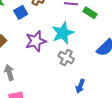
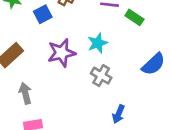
cyan star: (63, 33) -> (98, 43), size x0.7

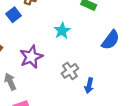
purple star: (62, 53) -> (31, 57), moved
gray cross: (101, 76) -> (70, 71), moved, turned 35

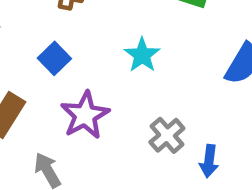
blue square: (13, 15) -> (54, 58), moved

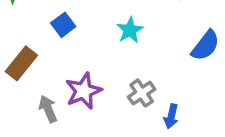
purple star: (85, 115) -> (83, 91), moved

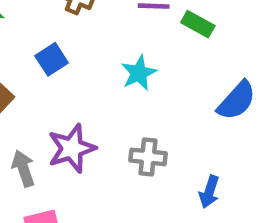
gray cross: (142, 93) -> (148, 157), turned 36
blue arrow: (171, 116) -> (209, 192), moved

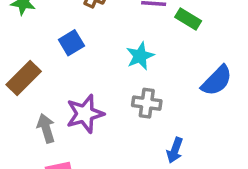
gray cross: (148, 157) -> (147, 103), moved
blue arrow: (209, 192) -> (175, 150), moved

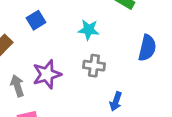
cyan star: (140, 56) -> (89, 30), turned 30
blue semicircle: (217, 81) -> (147, 48), turned -30

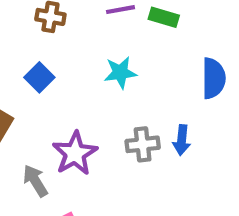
gray cross: (94, 66) -> (143, 144), moved
blue arrow: (116, 101) -> (182, 140), moved

